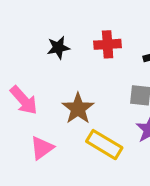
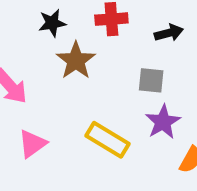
brown star: (78, 108) -> (76, 61), moved

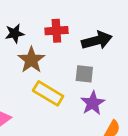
black arrow: (169, 33) -> (97, 40), size x1.5
yellow rectangle: (108, 140) -> (48, 93), moved

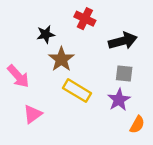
red cross: (56, 31) -> (85, 19), moved, turned 30
gray square: (84, 74) -> (124, 74), moved

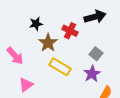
red cross: (85, 19) -> (70, 31), moved
black arrow: (123, 41) -> (95, 17), moved
gray square: (124, 74) -> (96, 54), turned 32

